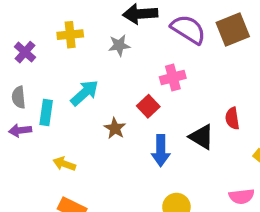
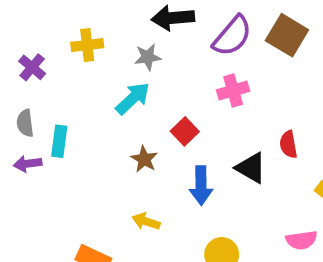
purple semicircle: (188, 29) -> (232, 36), turned 99
brown square: (233, 30) -> (287, 35), turned -36
pink cross: (173, 78) -> (233, 91), moved
cyan arrow: (85, 93) -> (133, 98), moved
yellow arrow: (64, 164) -> (146, 221), moved

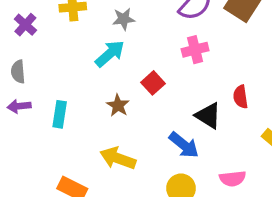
cyan rectangle: (59, 141) -> (60, 114), moved
blue arrow: (201, 185) -> (184, 145), moved, turned -52
yellow arrow: (146, 221) -> (118, 158), size x1.5
pink semicircle: (301, 240) -> (233, 179), moved

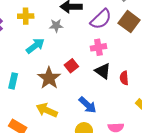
cyan arrow: (110, 54) -> (35, 46), moved
brown star: (118, 105) -> (49, 78), size x1.6
black triangle: (208, 116) -> (103, 71), moved

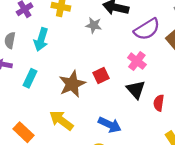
cyan arrow: (35, 46) -> (41, 39), moved, turned 132
pink cross: (98, 47) -> (137, 61), turned 35
blue arrow: (88, 105) -> (110, 125), turned -30

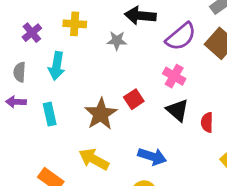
cyan rectangle: (30, 78) -> (50, 114), turned -30

